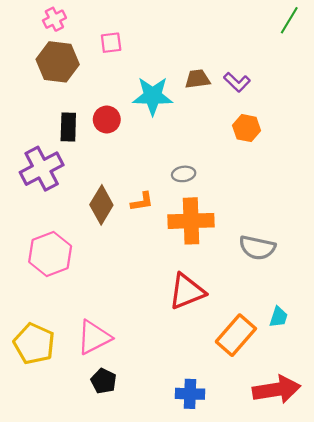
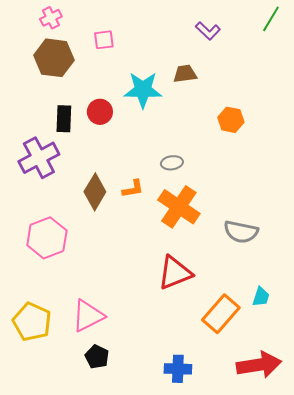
purple L-shape: (237, 82) -> (208, 31), moved
orange cross: (191, 221) -> (179, 207), turned 36

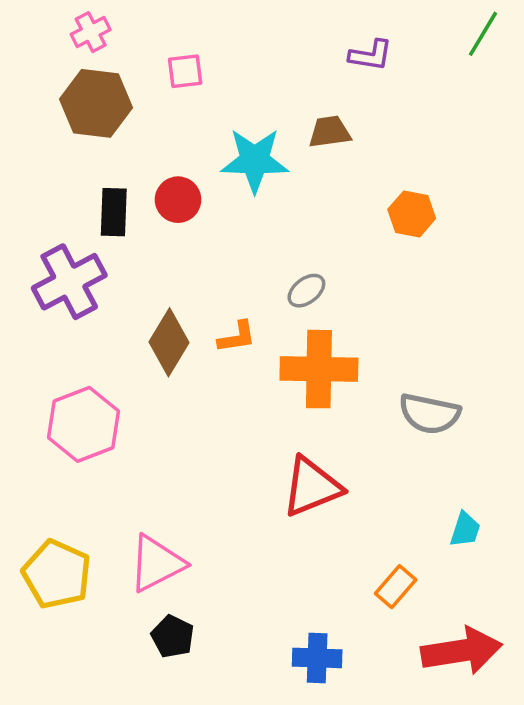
purple L-shape: (208, 31) -> (371, 55), turned -35
gray ellipse: (172, 163) -> (306, 291), turned -30
orange cross: (179, 207) -> (319, 369), turned -33
orange rectangle: (221, 314) -> (396, 587), moved, size x0.6

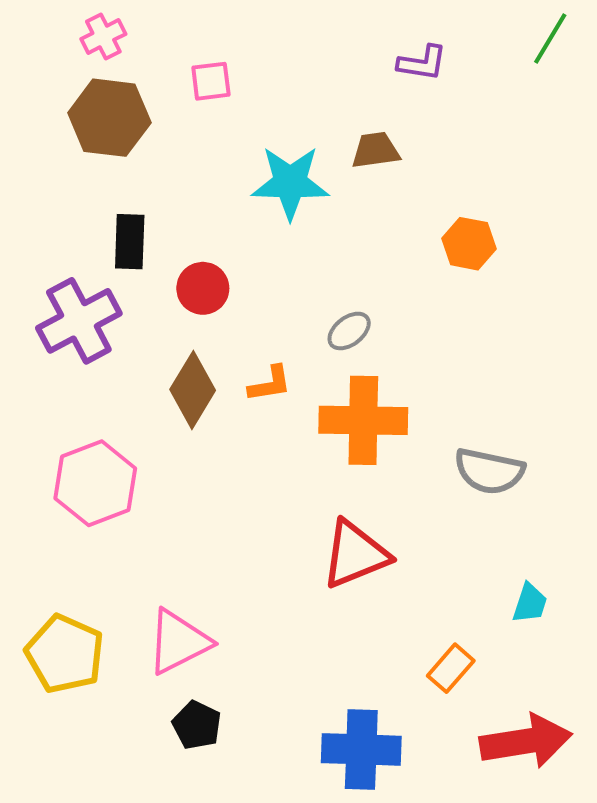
red circle: (178, 200) -> (203, 288), moved
blue cross: (317, 658) -> (361, 749), size x1.4

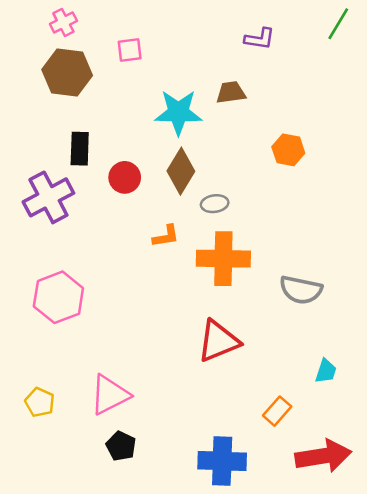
gray ellipse: (349, 331) -> (215, 204), turned 30
brown diamond: (193, 390) -> (181, 171), moved
yellow pentagon: (65, 654) -> (40, 402), size x0.6

